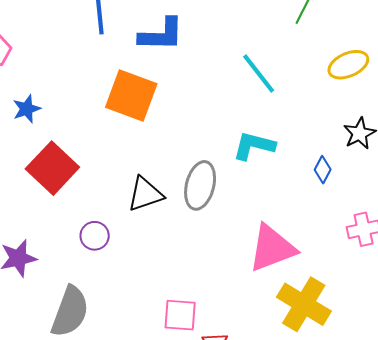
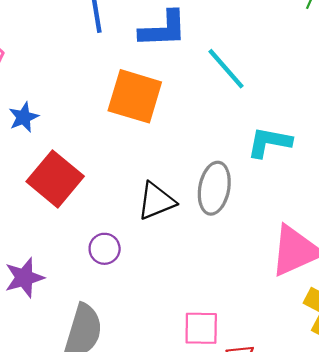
cyan line: (259, 74) -> (226, 69), moved

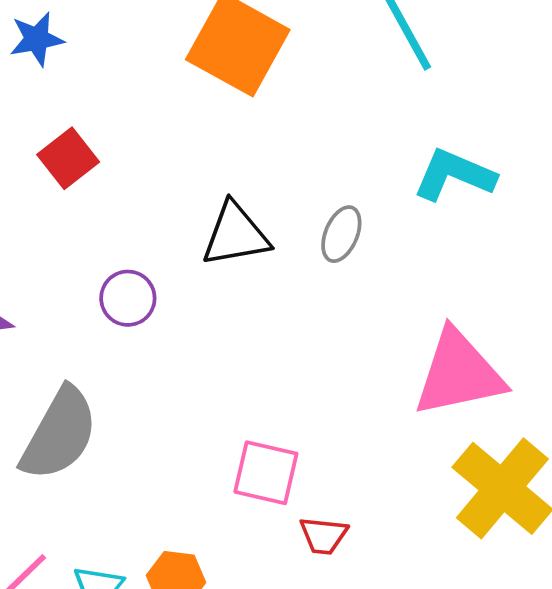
red square: (55, 179) -> (68, 158), size x0.6
gray ellipse: (214, 188) -> (341, 234), size x0.6

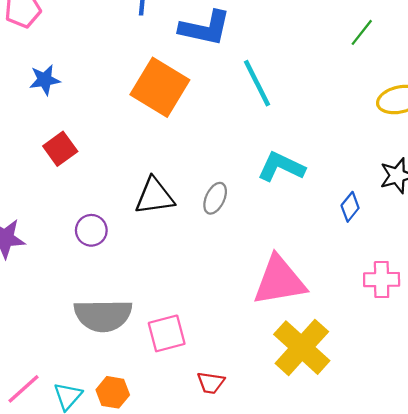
gray semicircle: (59, 434) -> (103, 315), moved, turned 58
pink square: (266, 473) -> (167, 333), turned -30
red trapezoid: (324, 536) -> (211, 383), moved

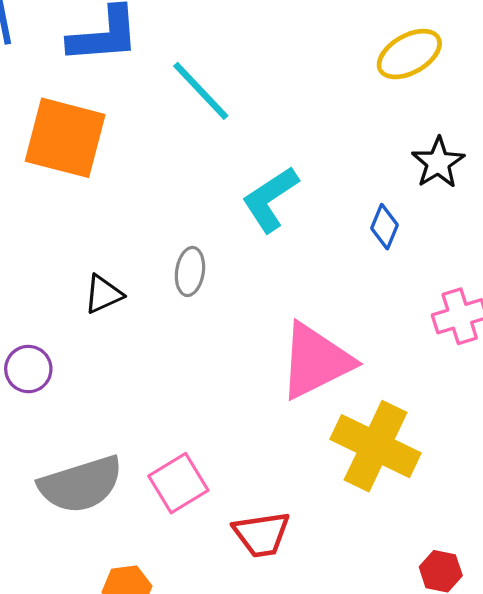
cyan L-shape: (281, 167) -> (270, 199), turned -42
black triangle: (154, 196) -> (103, 294), size x0.7
red trapezoid: (211, 383) -> (262, 534), size x1.4

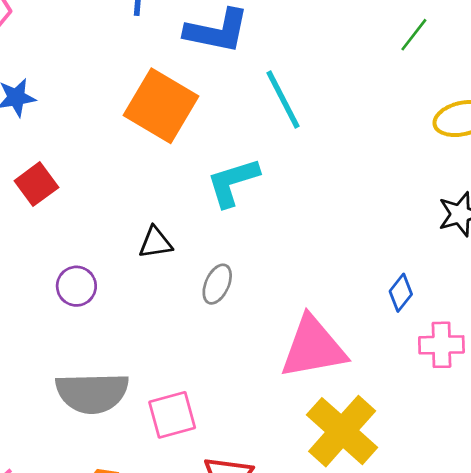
cyan L-shape: (270, 199) -> (233, 182), moved
blue diamond: (385, 227) -> (401, 293), moved
gray ellipse: (190, 271) -> (217, 284), moved

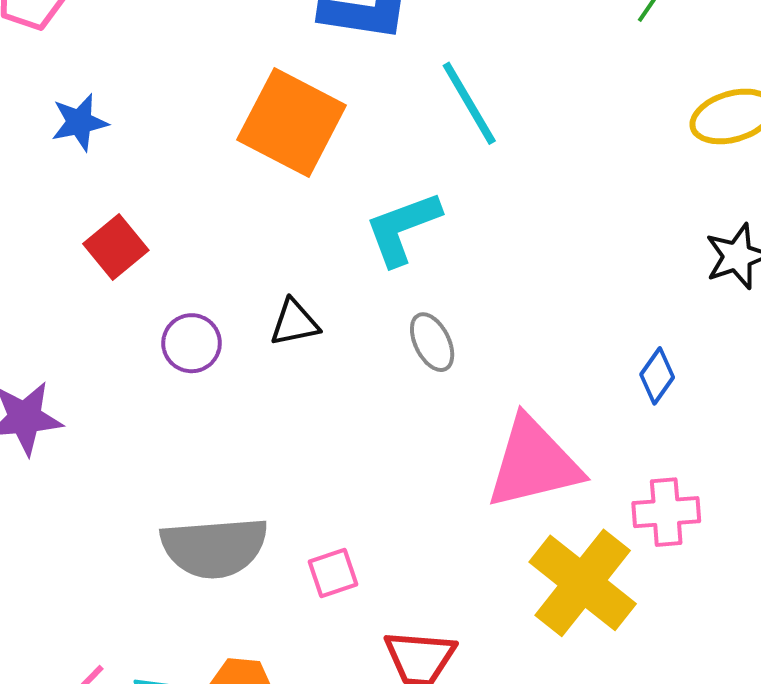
gray ellipse: (217, 284) -> (432, 342), moved, turned -48
purple circle: (76, 286) -> (192, 343), moved
pink cross: (441, 345) -> (666, 512), moved
pink square: (172, 415) -> (333, 573), size x0.7

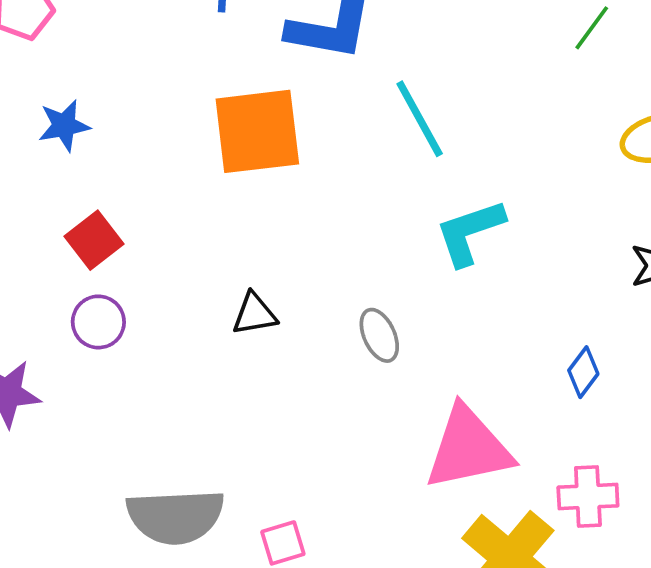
orange square: (292, 123) -> (257, 131), turned -36
cyan L-shape: (403, 228) -> (470, 232), moved
purple circle: (192, 343) -> (98, 322), moved

